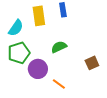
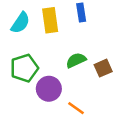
cyan semicircle: (16, 28) -> (20, 23), moved
brown square: (92, 63) -> (103, 68), moved

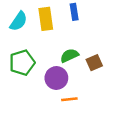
purple circle: (49, 89) -> (56, 78), moved
orange line: (76, 108) -> (69, 99), turned -42

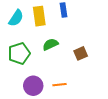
green semicircle: (69, 56) -> (50, 44), moved
purple circle: (56, 78) -> (33, 86), moved

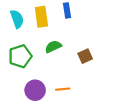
cyan semicircle: (16, 18) -> (17, 19), turned -54

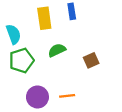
cyan semicircle: (17, 19) -> (14, 34), moved

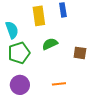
brown square: (91, 60) -> (80, 53), turned 32
purple circle: (37, 97) -> (20, 85), moved

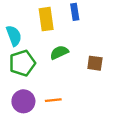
orange line: (59, 84) -> (53, 100), moved

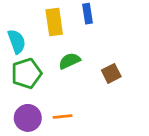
brown square: (95, 63) -> (111, 73), turned -35

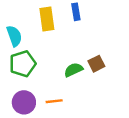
green semicircle: (69, 61) -> (73, 70), moved

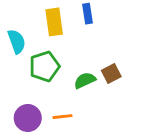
green pentagon: (23, 64) -> (44, 66), moved

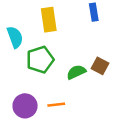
blue rectangle: (88, 14) -> (94, 12), moved
brown square: (111, 73) -> (100, 66), turned -35

